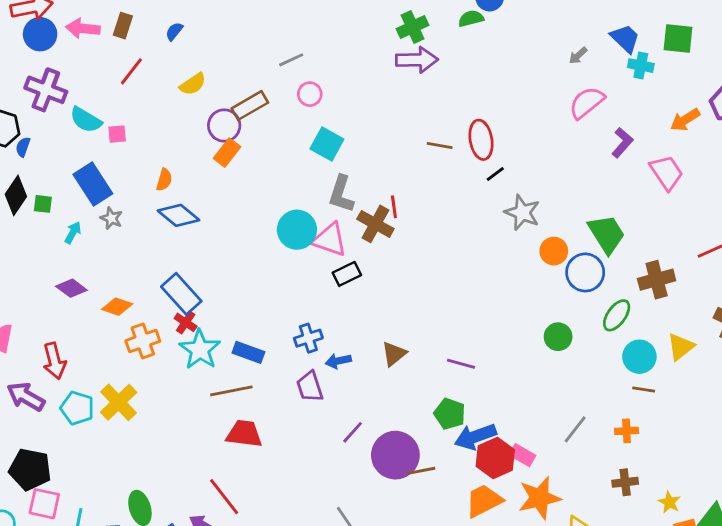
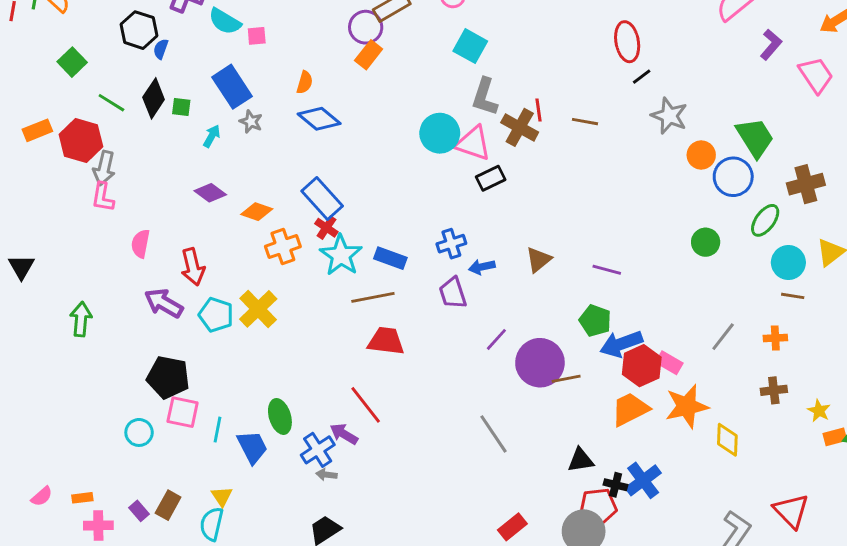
brown line: (440, 145) -> (585, 122), moved

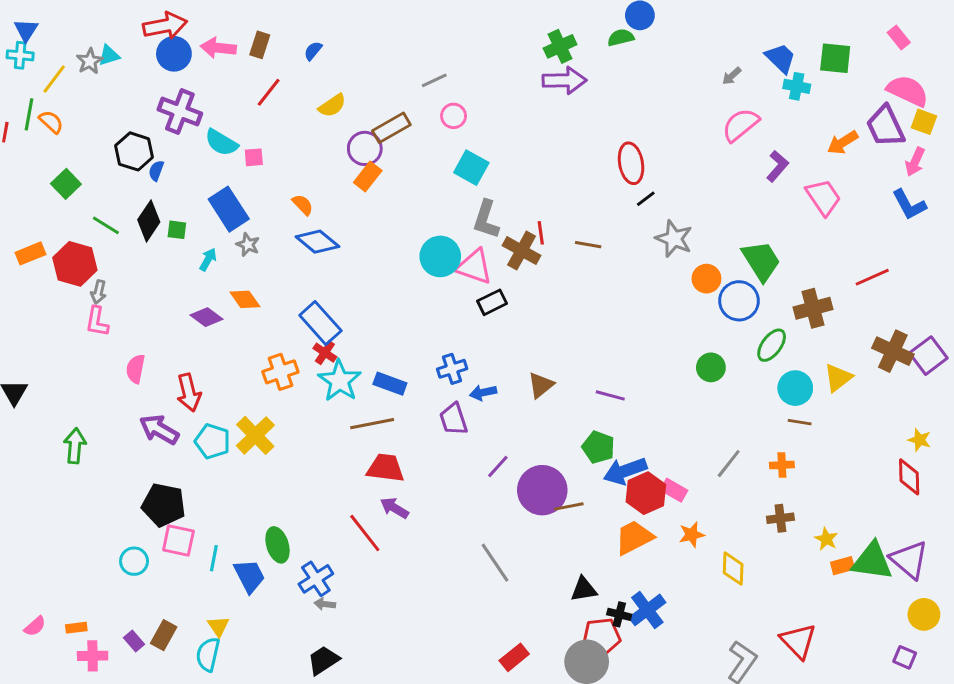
orange semicircle: (305, 82) -> (303, 205), turned -60
gray arrow: (104, 168) -> (99, 292), size x0.7
orange diamond: (257, 212) -> (245, 299), moved, turned 36
orange star: (687, 406) -> (692, 535), size x0.6
purple arrow: (344, 434) -> (394, 508), moved

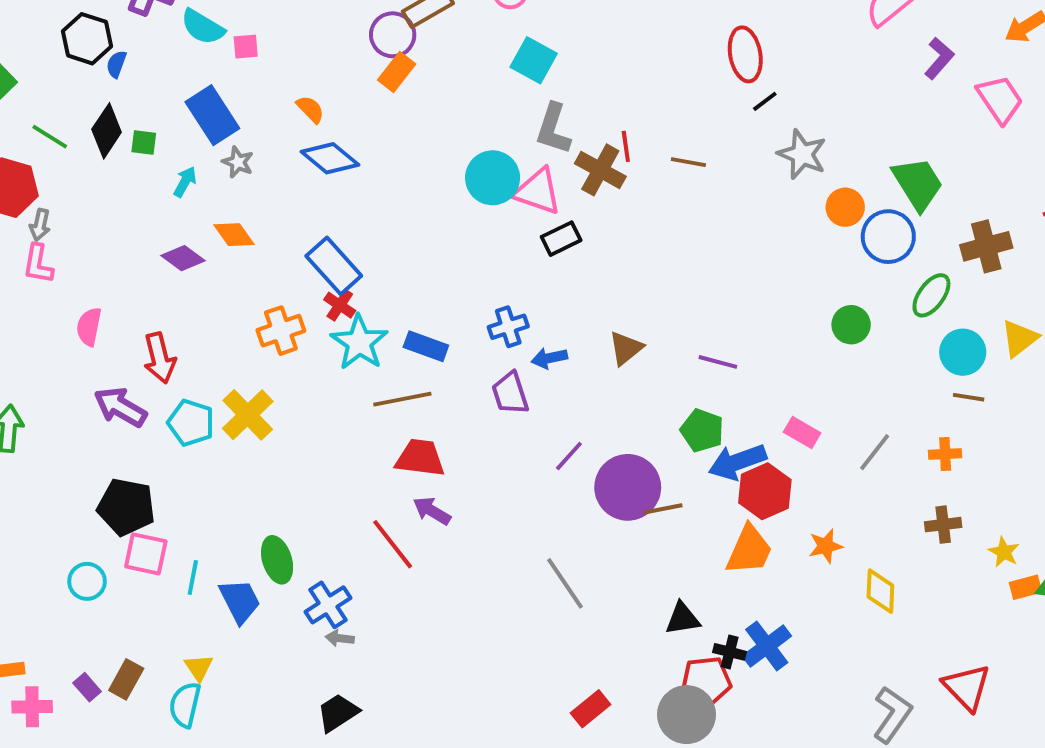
pink rectangle: (674, 490) -> (802, 432), moved
orange trapezoid: (634, 537) -> (749, 550), turned 141

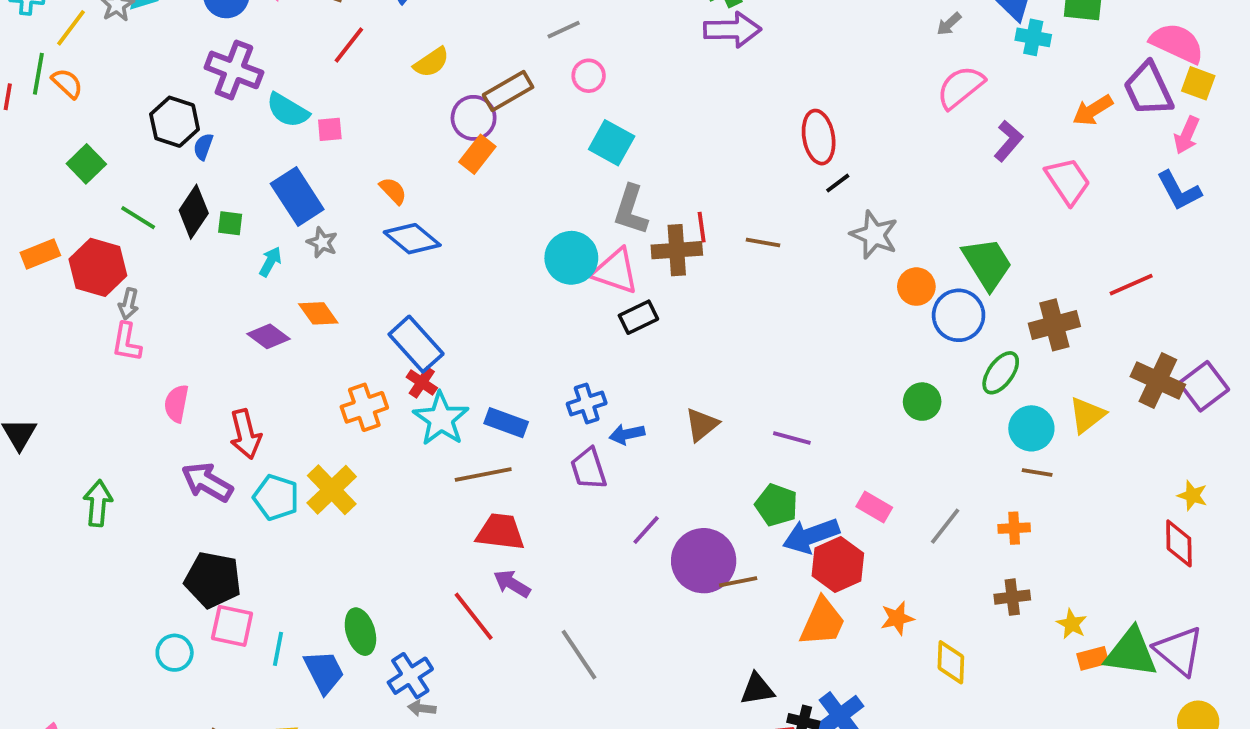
brown cross: (600, 170) -> (677, 250), turned -33
gray line: (565, 583) -> (579, 655), moved

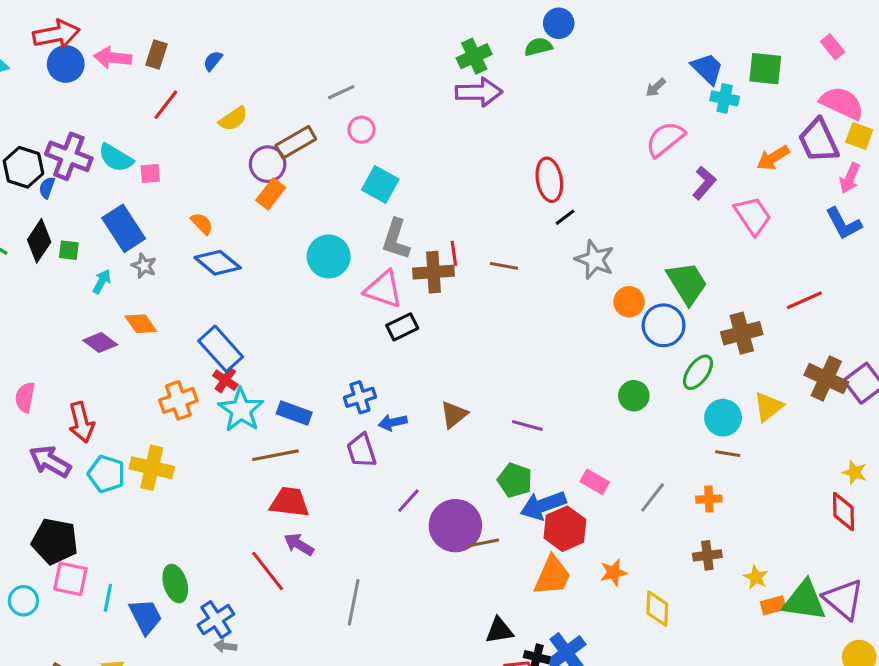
purple cross: (234, 70) -> (69, 156), moved
cyan circle: (571, 258) -> (329, 256), moved
yellow cross: (332, 490) -> (152, 468), turned -33
gray line: (579, 655) -> (354, 602), turned 45

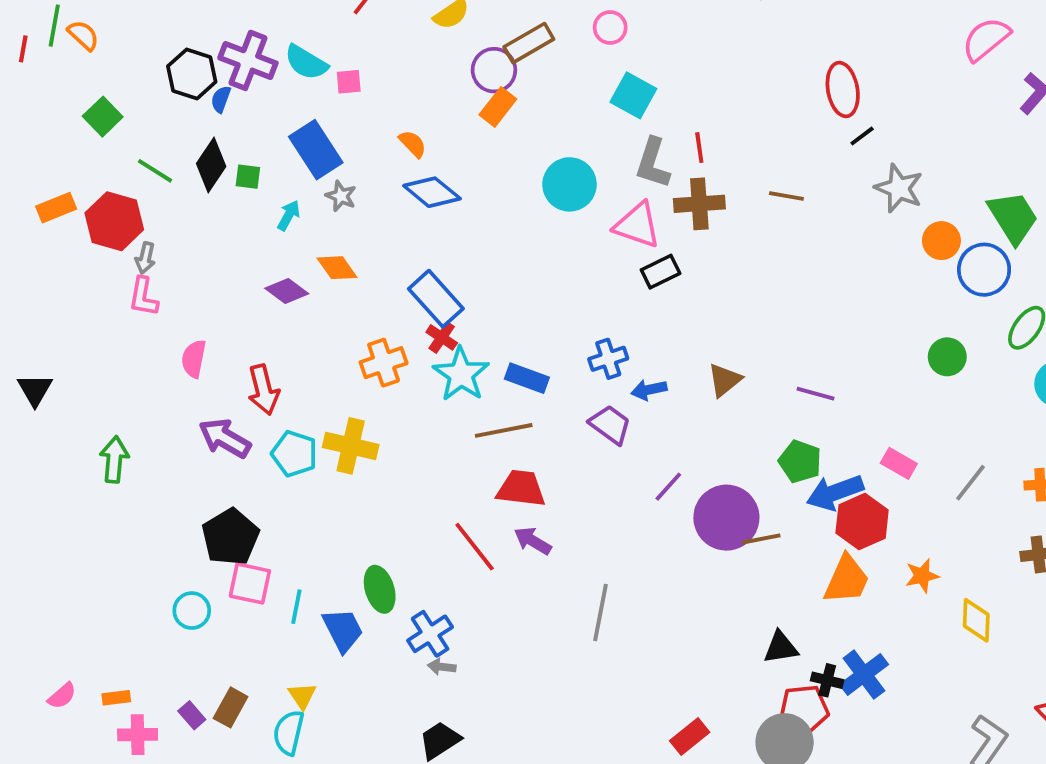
red line: (454, 253) -> (699, 148), moved
purple trapezoid: (362, 451) -> (610, 425), turned 144
black pentagon: (55, 541) -> (231, 537), turned 30
red line: (268, 571) -> (475, 547), moved

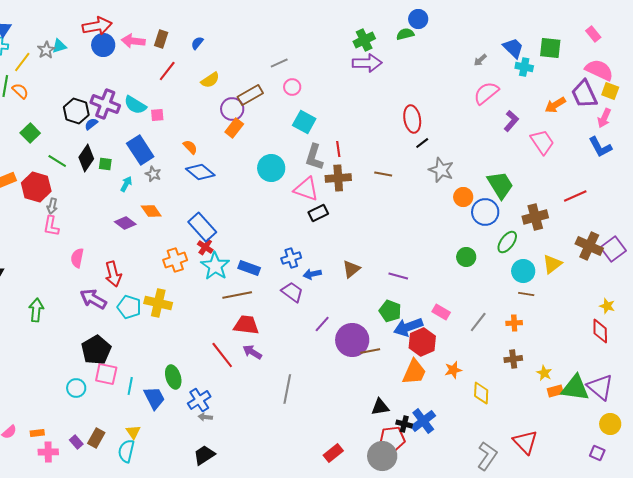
blue semicircle: (221, 99) -> (91, 124), turned 32

